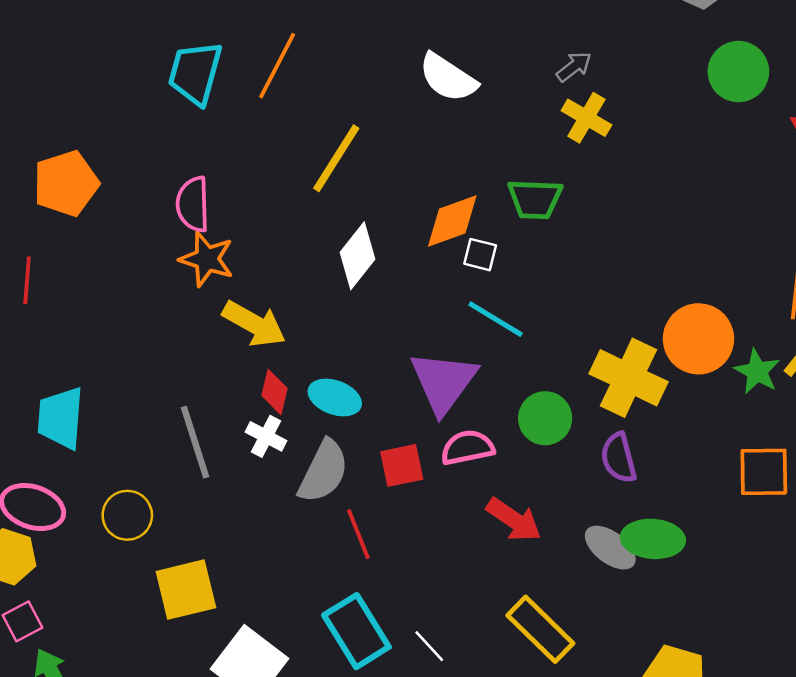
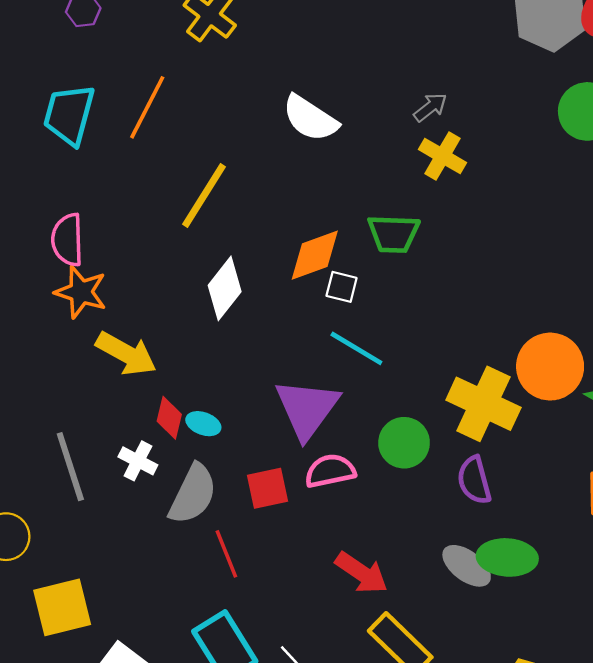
red diamond: (274, 392) -> (169, 418), moved
cyan ellipse: (335, 397) -> (203, 424), size x0.7
red arrow: (514, 520) -> (362, 573), moved

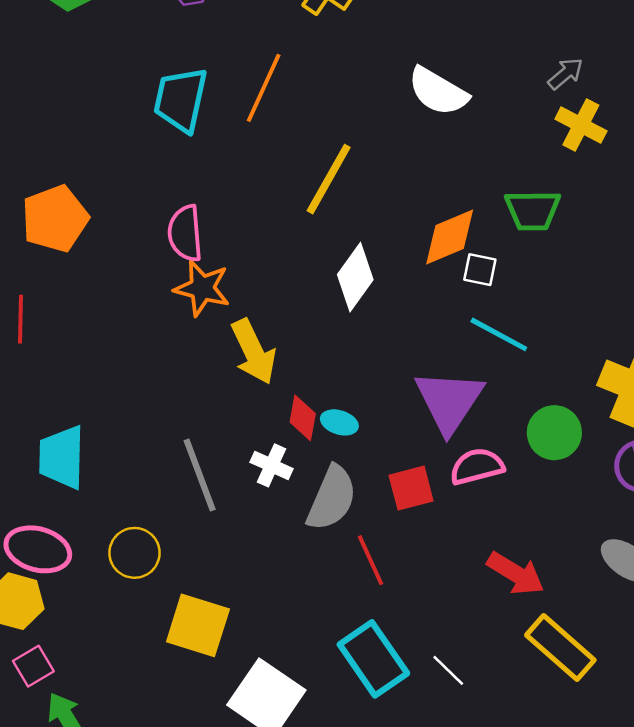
yellow arrow: (126, 354) -> (254, 352), turned 38
yellow square: (62, 607) -> (198, 625), turned 34

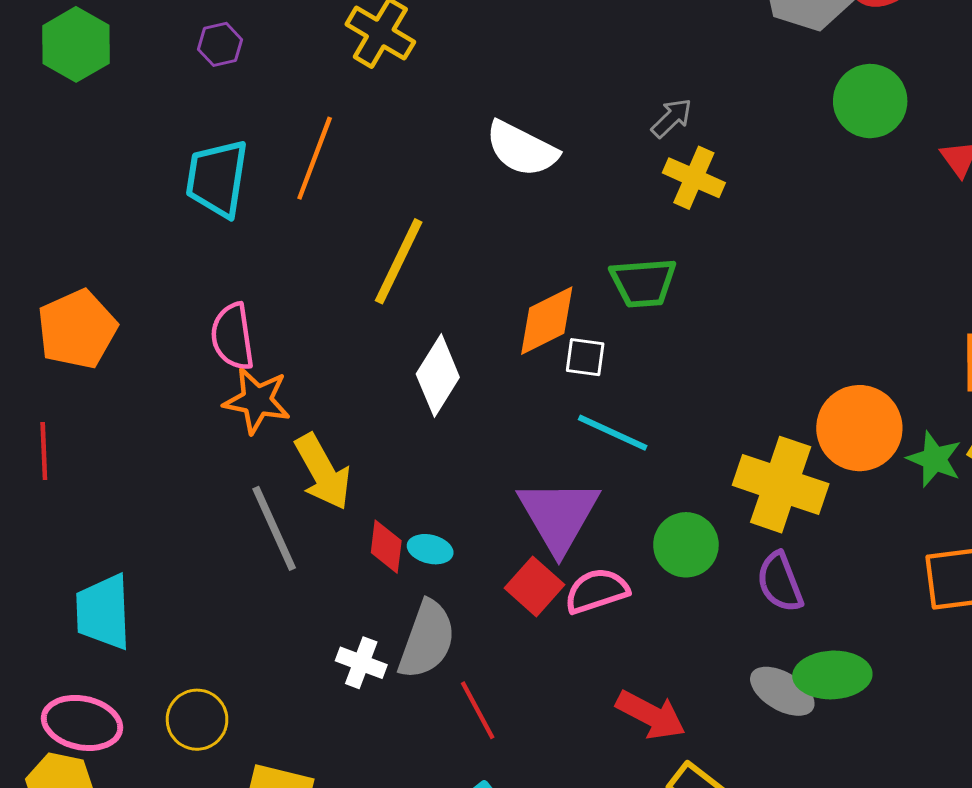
white cross: (271, 465) -> (361, 663), moved
gray line: (200, 475) -> (274, 528), moved
red square: (411, 488) -> (535, 586), moved, turned -30

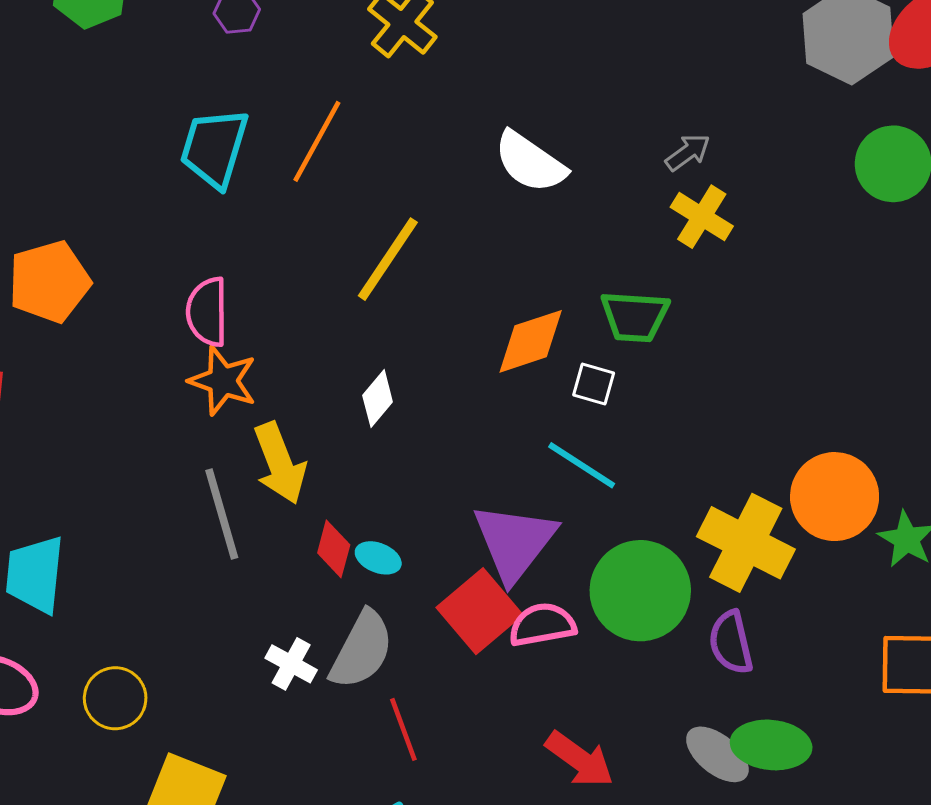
white square: (585, 357) -> (594, 384), moved
white diamond: (438, 376) -> (378, 399), moved, size x0.7
green circle: (686, 545) -> (640, 591), size x1.5
red square: (535, 586) -> (479, 611), size x1.4

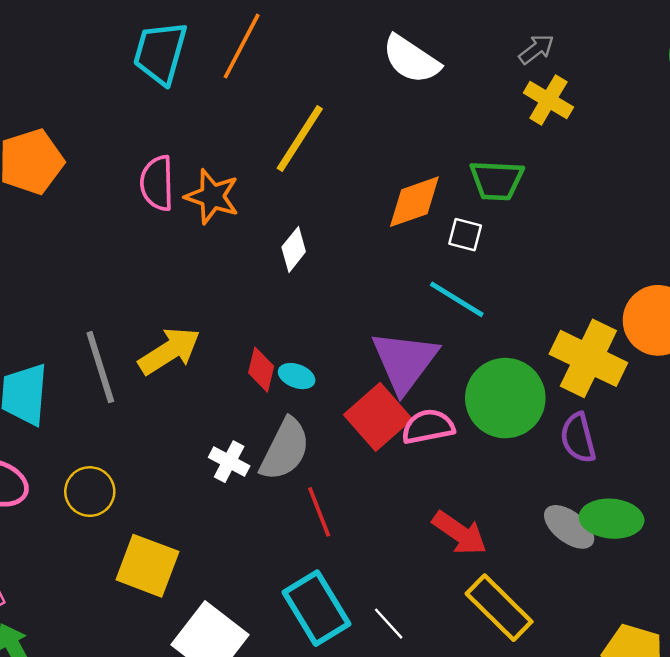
orange star: (223, 381) -> (212, 197), moved
yellow arrow: (280, 463) -> (169, 351), moved, turned -100
gray line: (222, 514) -> (100, 367), moved

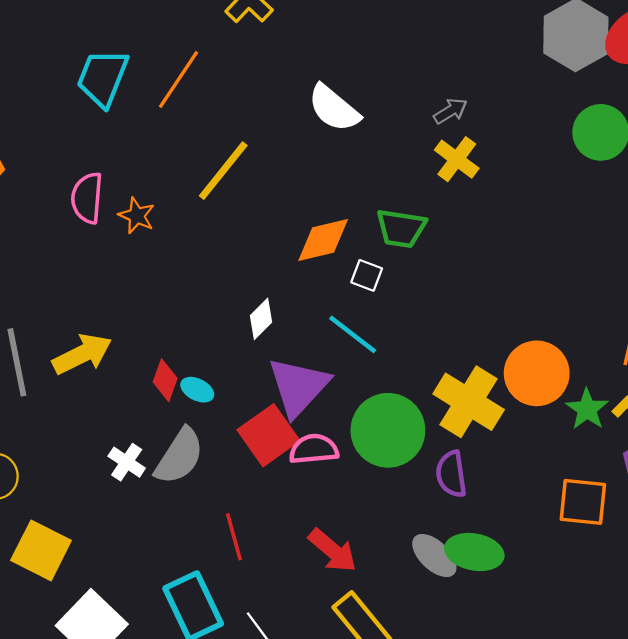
orange star: (212, 197) -> (137, 216), size x0.7
white diamond: (294, 249) -> (261, 319), moved
red line: (319, 512) -> (234, 537), moved

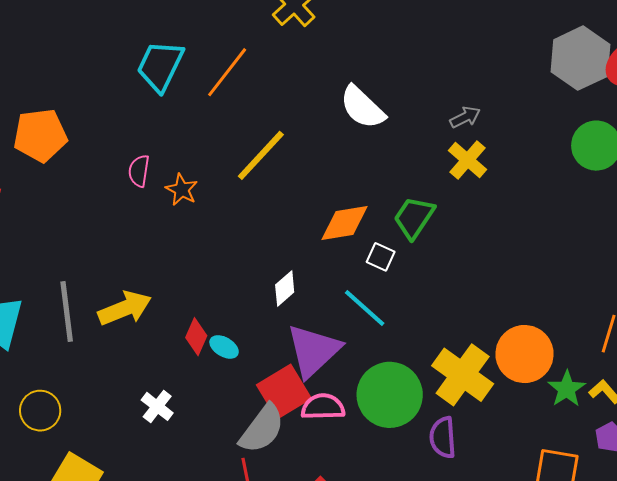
pink semicircle: (87, 198) -> (139, 171), size x0.7
green trapezoid: (401, 228) -> (414, 218), turned 111
gray semicircle: (179, 456) -> (262, 429), moved

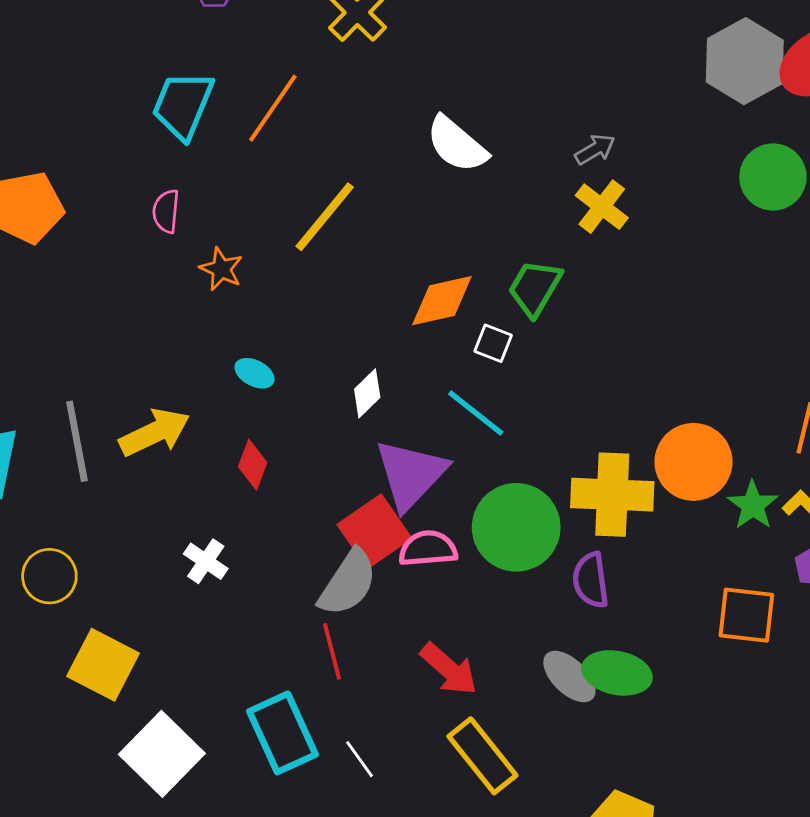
pink semicircle: (139, 171) -> (166, 211), moved
cyan ellipse: (224, 347) -> (255, 373), moved
yellow cross: (463, 375) -> (612, 495), turned -30

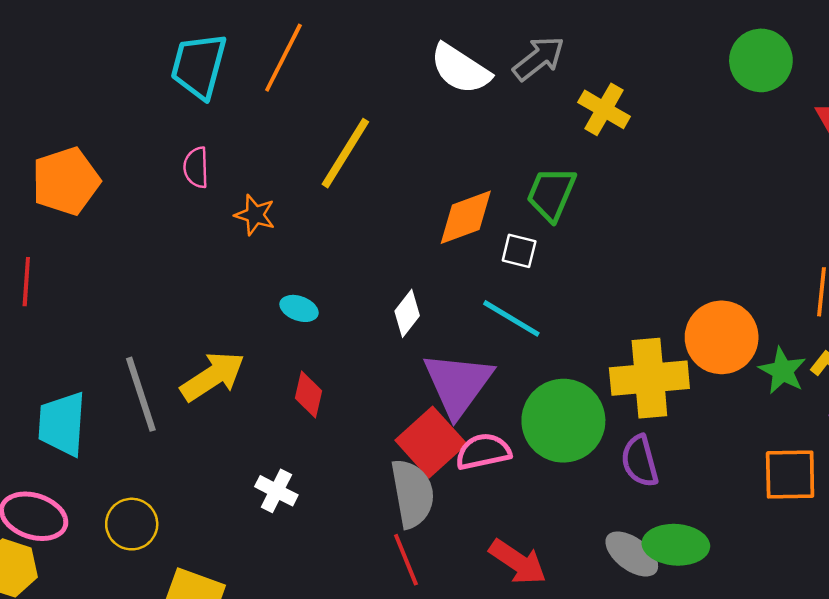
gray arrow: (595, 149) -> (539, 58), moved, size x1.4
gray semicircle: (348, 583) -> (412, 493), turned -36

